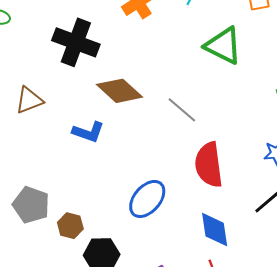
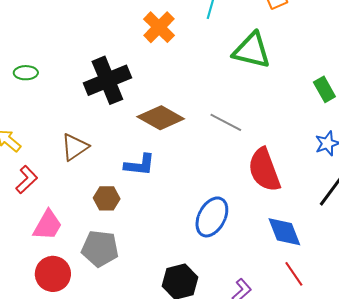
black cross: (76, 42) -> (107, 80), turned -30
brown hexagon: (70, 226) -> (107, 198), moved

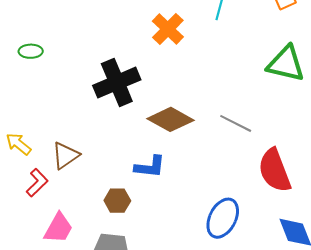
green triangle: (252, 50) -> (286, 64), moved
green ellipse: (26, 73) -> (31, 51), moved
brown triangle: (75, 147) -> (65, 155), moved

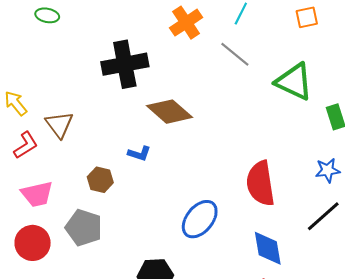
gray line: (236, 123) -> (235, 54), moved
brown triangle: (65, 155) -> (59, 125), turned -44
blue L-shape: (150, 167) -> (139, 154), size x0.7
pink trapezoid: (59, 228) -> (37, 194), turned 36

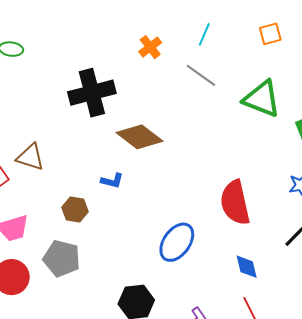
orange cross: (186, 23) -> (150, 47), size x0.7
brown triangle: (59, 125) -> (30, 157), turned -32
blue diamond: (268, 248) -> (247, 267), size x0.7

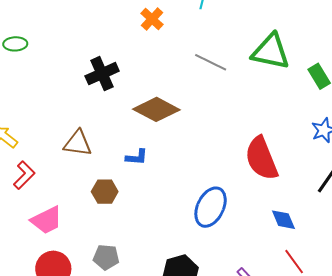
gray line: (201, 75) -> (211, 62), moved
black cross: (92, 93) -> (102, 74), size x0.7
brown triangle: (30, 157) -> (78, 143), moved
gray pentagon: (62, 258) -> (106, 257), moved, size x0.7

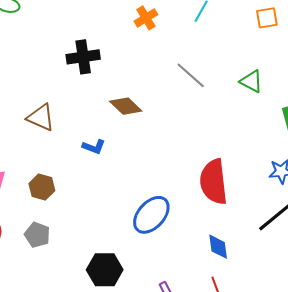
green triangle: (271, 52) -> (251, 81), size x0.6
brown diamond: (156, 109) -> (126, 106), size x0.7
brown hexagon: (105, 192) -> (42, 187), moved

